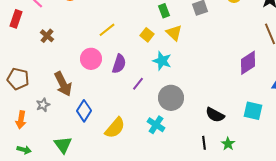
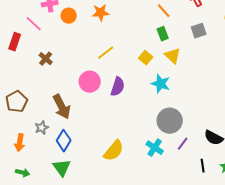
brown pentagon: (18, 79) -> (17, 102), turned 30
purple line: (138, 84) -> (183, 144), moved
blue diamond: (84, 111) -> (64, 141), moved

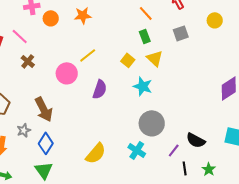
pink line: (34, 24) -> (20, 36), moved
pink circle: (90, 82) -> (67, 73), moved
purple line: (183, 144) -> (174, 150), moved

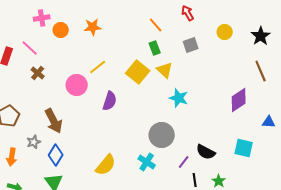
yellow square: (128, 60) -> (138, 72), size x1.6
cyan star: (143, 86) -> (179, 98), moved

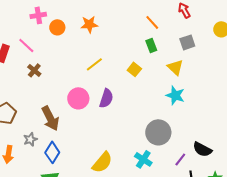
yellow triangle: (165, 70) -> (175, 67), moved
yellow square: (138, 72) -> (134, 69), size x0.6
pink circle: (77, 85) -> (78, 98), moved

